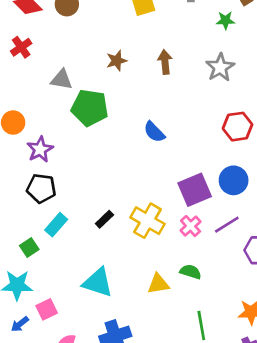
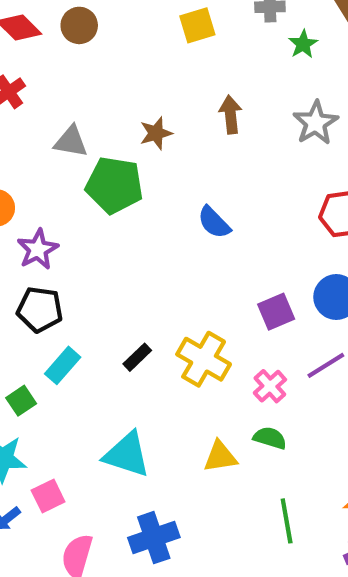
green star: (225, 20) -> (303, 44), moved, turned -30
brown star: (117, 61) -> (156, 133), moved
purple square: (195, 190) -> (276, 312), size x0.7
pink cross: (191, 226) -> (270, 386), moved

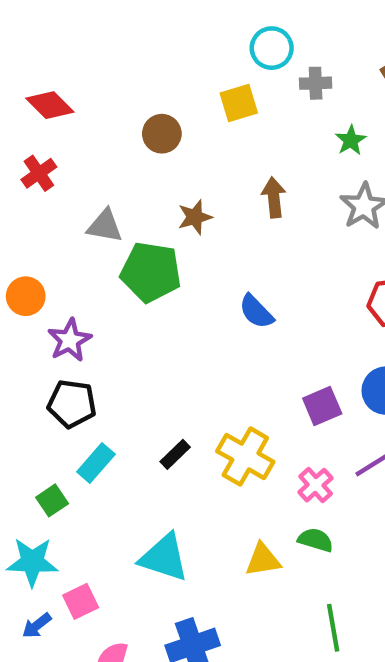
brown circle: (79, 25) -> (162, 134), moved
green star: (303, 44) -> (351, 140), moved

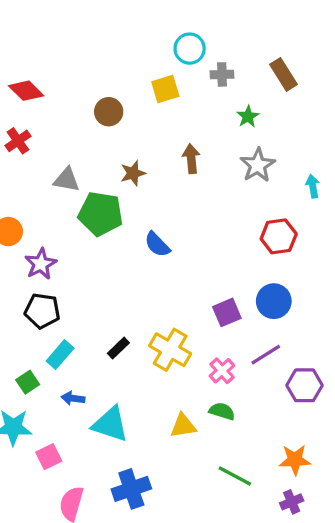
blue semicircle: (256, 312) -> (157, 244), moved
blue arrow: (37, 626) -> (73, 398), moved, turned 45
green line: (333, 628) -> (235, 476), turned -52

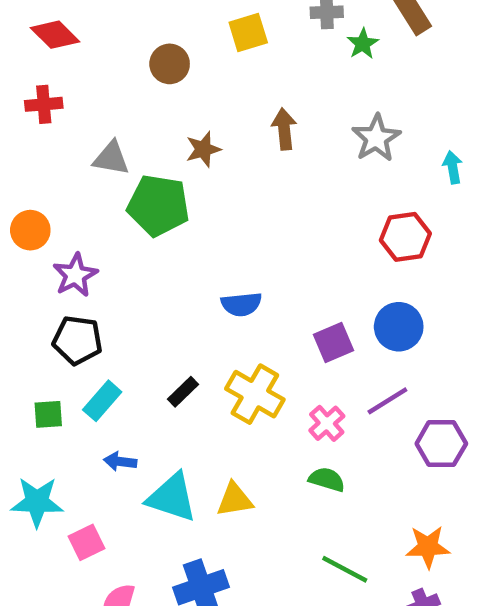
green star: (248, 117) -> (363, 44), moved
red cross: (18, 141) -> (44, 104), turned 30
blue semicircle: (157, 244) -> (241, 304), moved, turned -52
green square: (28, 382) -> (48, 414), moved, turned 30
yellow triangle: (183, 426) -> (235, 500), moved

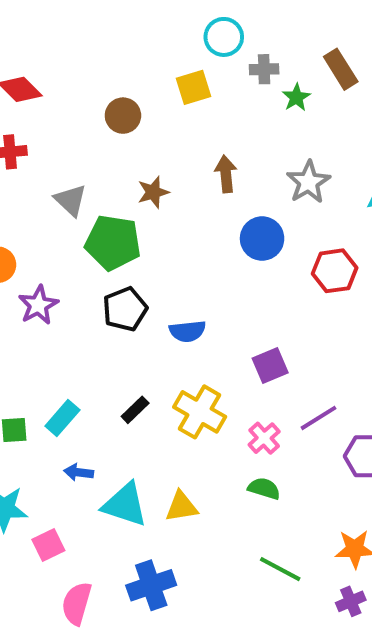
gray triangle: (111, 158) -> (71, 200), turned 33
blue circle: (399, 327) -> (262, 239), moved
black pentagon: (77, 340) -> (125, 309), moved, turned -30

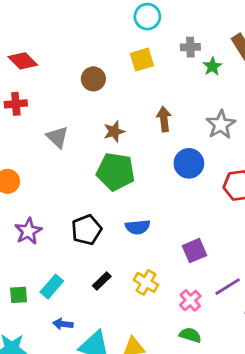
cyan circle: (224, 37) -> (147, 17), moved
green pentagon: (113, 243) -> (116, 172), moved
purple star: (38, 305) -> (28, 231), moved
black pentagon: (125, 309) -> (86, 230), moved
yellow cross: (200, 412) -> (146, 282), size x0.7

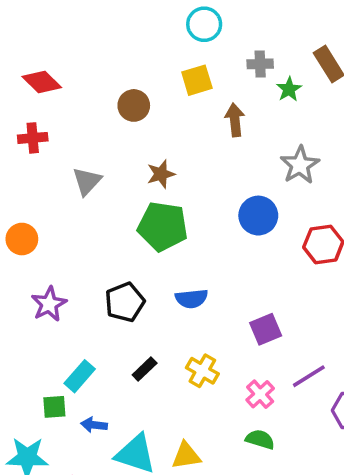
brown arrow: (164, 119) -> (235, 120), moved
gray triangle: (57, 137) -> (87, 181), turned 30
green square: (19, 295) -> (54, 407), moved

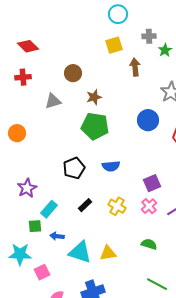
brown circle: (134, 105) -> (73, 73), moved
gray triangle: (87, 181) -> (53, 101), turned 30
purple star: (49, 304) -> (27, 188), moved
pink cross: (260, 394) -> (149, 206), moved

